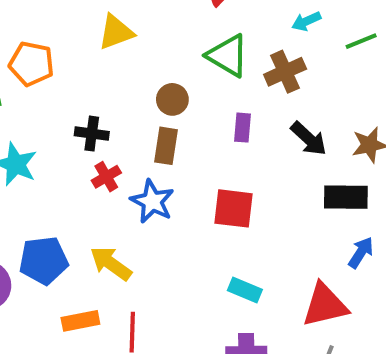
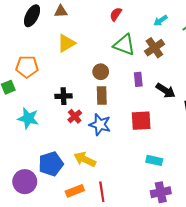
black arrow: (309, 139) -> (166, 91), moved

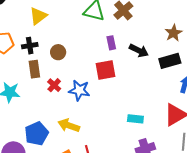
brown circle: (101, 72) -> (58, 52), moved
brown rectangle: (102, 95) -> (34, 69), moved
black cross: (63, 96) -> (30, 46), moved
red square: (141, 121) -> (105, 70), moved

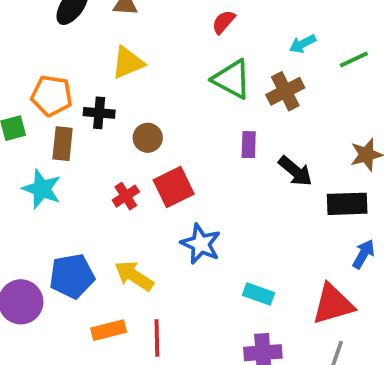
brown rectangle: (34, 69) -> (63, 144), moved
red square: (105, 70) -> (174, 187), moved, turned -30
blue star: (79, 90) -> (201, 244), moved

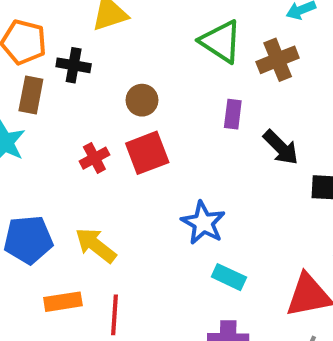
brown circle: (148, 138) -> (142, 100), moved
blue star: (201, 244) -> (203, 223), moved

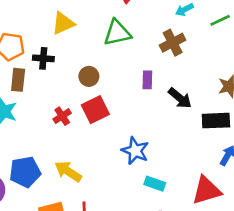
green triangle: (221, 41) -> (117, 33), moved, turned -40

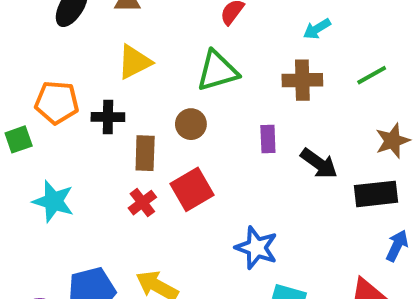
green line: (220, 20) -> (372, 75), moved
brown cross: (173, 43) -> (302, 80), turned 30
brown circle: (89, 76) -> (191, 124), moved
brown rectangle: (18, 80) -> (145, 153), moved

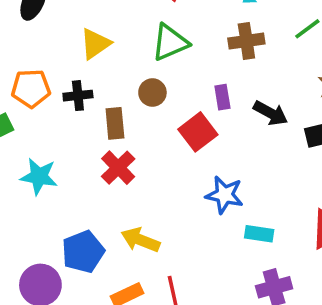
red square: (192, 189) -> (198, 132), moved
red cross: (142, 203) -> (118, 168), size x1.4

